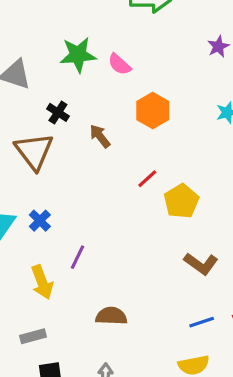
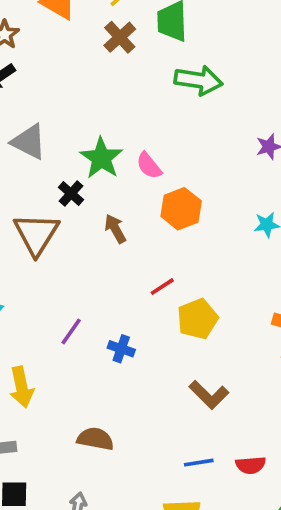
green star: (78, 55) -> (101, 158), moved, turned 30
pink semicircle: (119, 64) -> (149, 166), moved
blue cross: (40, 221) -> (121, 349), moved, turned -35
purple line: (77, 257) -> (71, 332), moved

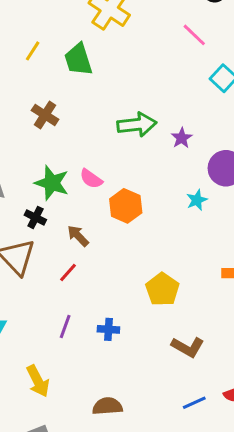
brown cross: (120, 37) -> (45, 115), moved
green arrow: (198, 80) -> (137, 125), moved
red line: (162, 287) -> (68, 272), moved

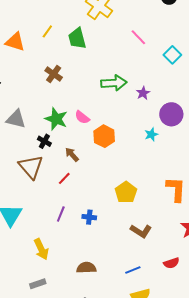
pink line: (194, 35) -> (138, 37), moved
blue line: (194, 403) -> (133, 270), moved

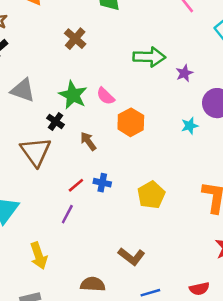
red line: (64, 178) -> (76, 185), moved
blue cross: (89, 217) -> (102, 183), moved
brown L-shape: (141, 231) -> (131, 256), moved

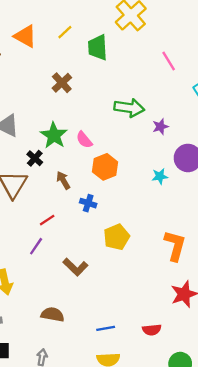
blue cross: (102, 183) -> (88, 203), moved
brown L-shape: (131, 256) -> (75, 267), moved

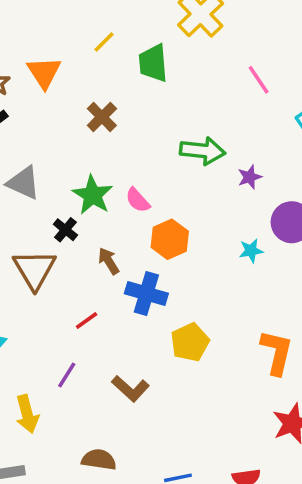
orange triangle: (25, 36) -> (44, 72), moved, turned 30
blue cross: (88, 203) -> (146, 294), size x1.6
purple line: (36, 246) -> (67, 375), moved

